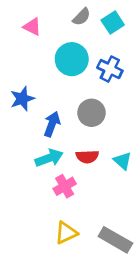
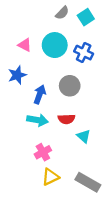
pink triangle: (32, 27) -> (25, 45), moved
cyan arrow: (49, 158) -> (38, 120), turned 30
cyan triangle: (123, 161) -> (84, 136), moved
pink cross: (65, 186) -> (43, 152), moved

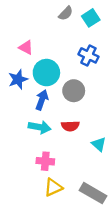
cyan circle: (55, 45) -> (46, 73), moved
cyan triangle: (84, 136) -> (99, 144), moved
pink cross: (43, 152) -> (45, 161), turned 35

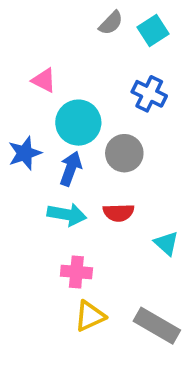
blue star: (18, 79) -> (25, 153), moved

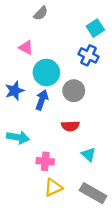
gray semicircle: (111, 23) -> (41, 13), moved
cyan square: (153, 31) -> (95, 28), moved
cyan arrow: (67, 214) -> (18, 137), moved
cyan triangle: (166, 243) -> (89, 154), moved

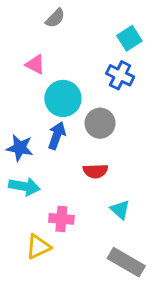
blue star: (15, 91) -> (20, 148), moved, turned 30
yellow triangle: (53, 187) -> (38, 247), moved

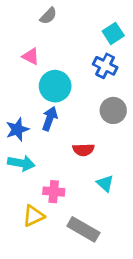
gray circle: (100, 123) -> (113, 110), moved
blue star: (20, 148) -> (17, 129), turned -30
gray rectangle: (126, 262) -> (83, 229), moved

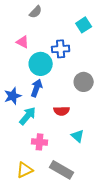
blue cross: (105, 66) -> (61, 49), moved, turned -30
cyan arrow: (21, 163) -> (28, 116), moved, turned -60
yellow triangle: (33, 216) -> (25, 170), moved

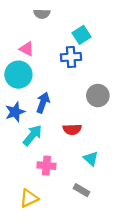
gray semicircle: (36, 12) -> (42, 14), turned 48
cyan square: (84, 25) -> (82, 35), moved
cyan circle: (41, 64) -> (18, 75), moved
gray rectangle: (62, 170) -> (82, 190), moved, size x0.6

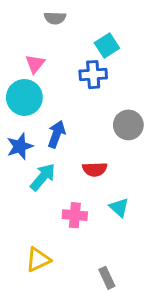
pink triangle: (27, 49) -> (35, 64), turned 42
pink cross: (46, 166) -> (75, 215), moved
gray rectangle: (82, 190) -> (107, 278), moved, turned 35

